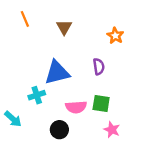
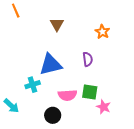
orange line: (25, 19) -> (16, 11), moved
pink star: (112, 130) -> (103, 107), moved

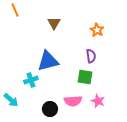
purple semicircle: (88, 59) -> (91, 56), moved
green square: (90, 92) -> (85, 77), moved
pink semicircle: (67, 95) -> (73, 101), moved

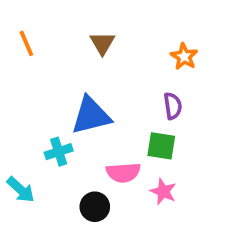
orange line: (15, 10) -> (26, 43), moved
pink semicircle: (73, 101) -> (123, 173), moved
pink star: (98, 101) -> (163, 192), moved

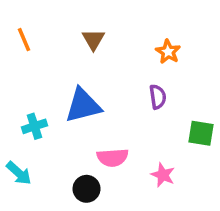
green square: (161, 146) -> (201, 133), moved
cyan cross: (59, 152) -> (34, 126), moved
pink star: (163, 192) -> (163, 175), moved

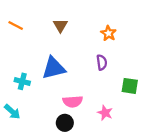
orange line: (24, 40) -> (16, 25), turned -40
cyan cross: (34, 126) -> (22, 81), turned 32
black circle: (87, 189) -> (65, 123), moved

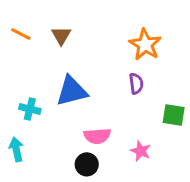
brown triangle: (60, 25) -> (61, 36), moved
orange star: (108, 33) -> (145, 45), size x1.5
cyan arrow: (12, 112) -> (16, 149), turned -144

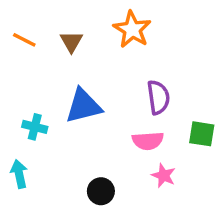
orange star: (145, 45) -> (132, 29), moved
purple semicircle: (136, 84) -> (158, 97), size x1.4
pink semicircle: (97, 136) -> (148, 141), moved

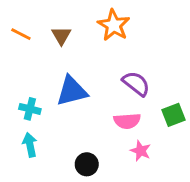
purple semicircle: (158, 97) -> (136, 84), turned -44
green square: (202, 134) -> (173, 115), turned -30
cyan arrow: (19, 174) -> (30, 145), moved

